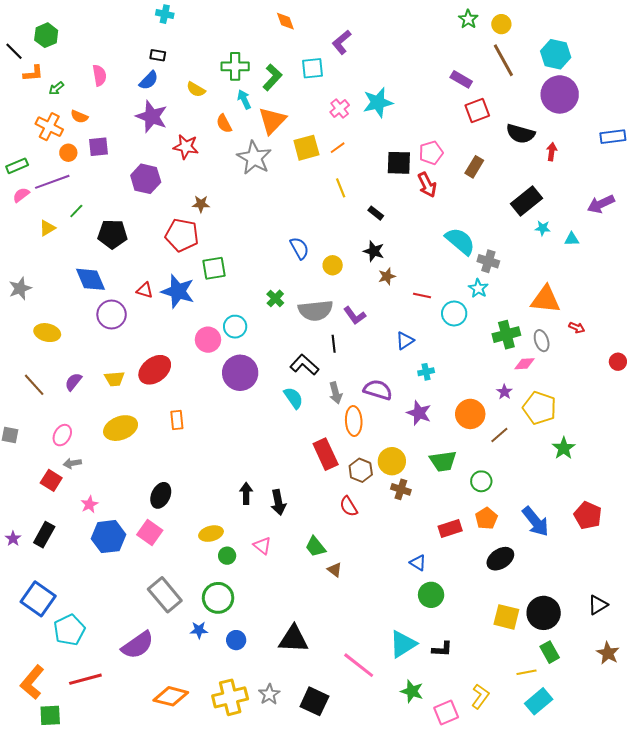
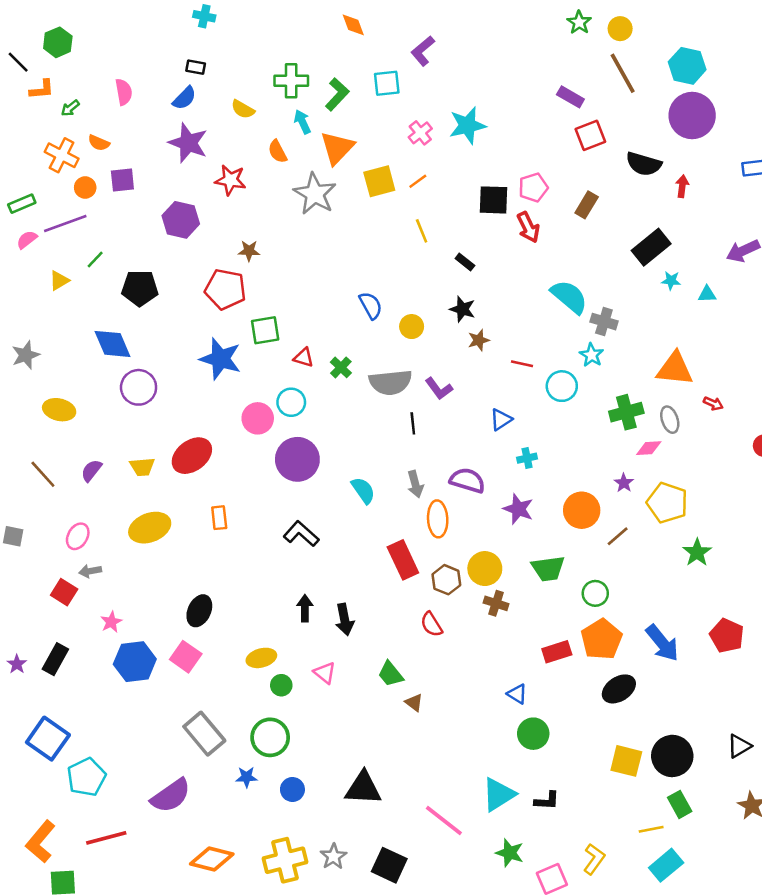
red triangle: (145, 290) -> (304, 358), moved
black L-shape: (304, 365) -> (301, 534), moved
orange pentagon: (486, 518) -> (601, 639), size x1.5

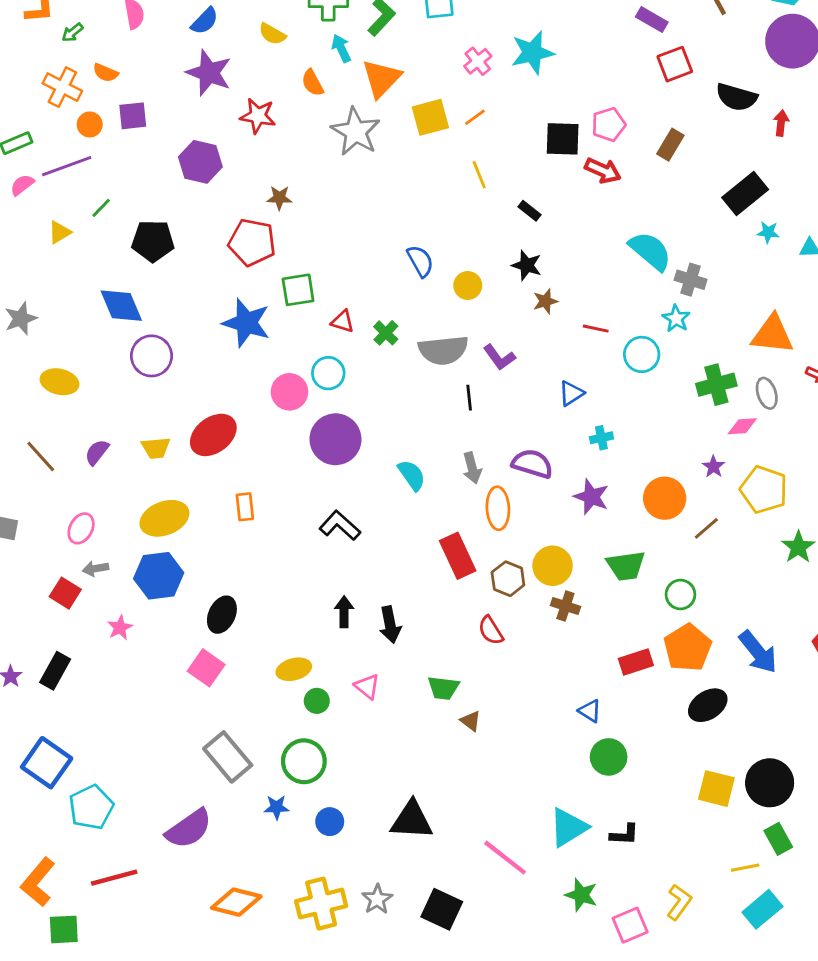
red arrow: (528, 227) -> (603, 170), turned -40
blue hexagon: (135, 662) -> (159, 576), moved
green trapezoid: (390, 674) -> (443, 688), turned -44

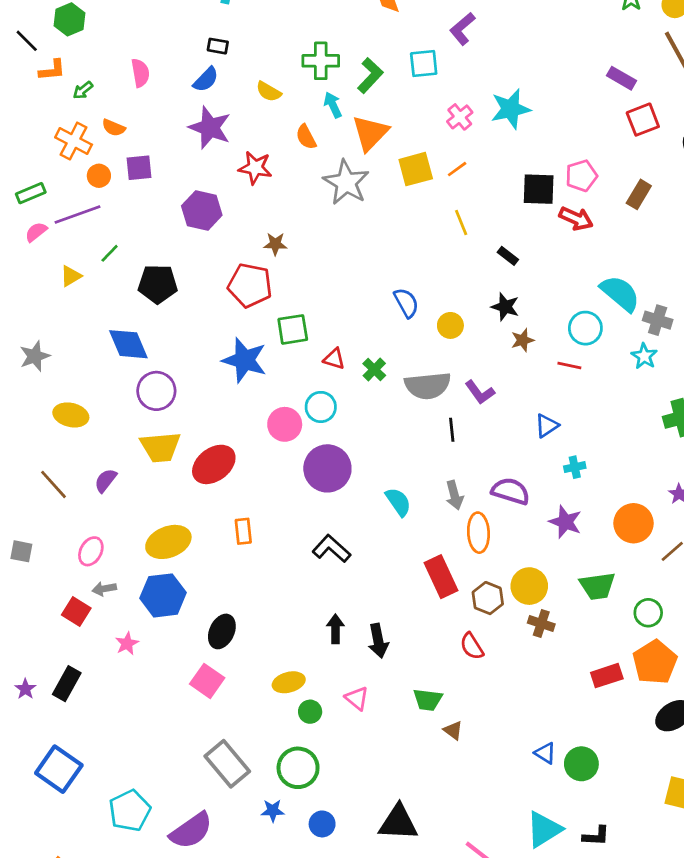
cyan circle: (642, 354) -> (585, 328), moved
yellow trapezoid: (156, 448) -> (160, 447), moved, size x1.5
blue triangle: (590, 711) -> (545, 753), moved
cyan pentagon: (91, 807) -> (130, 811), moved

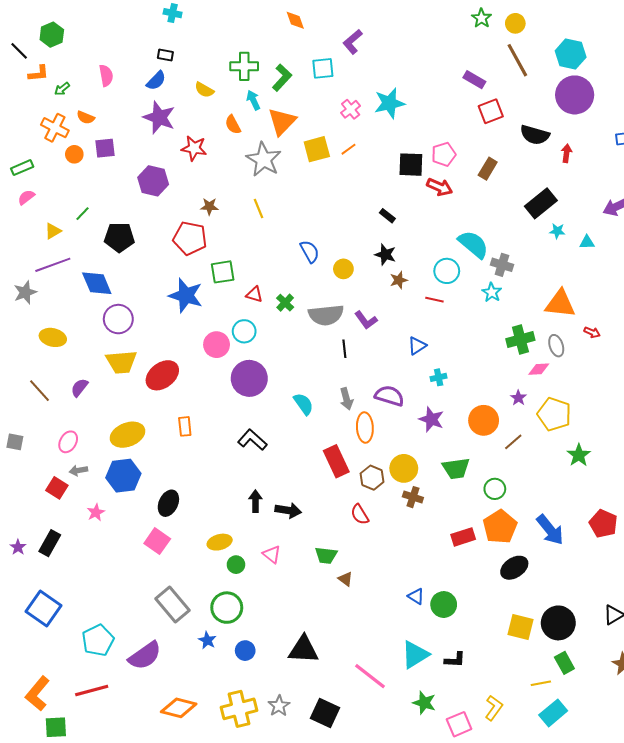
purple line: (78, 215) -> (53, 265), moved
yellow line: (461, 223) -> (258, 209), moved
black arrow: (378, 641) -> (288, 510), turned -70
blue star: (273, 811) -> (207, 640), turned 30

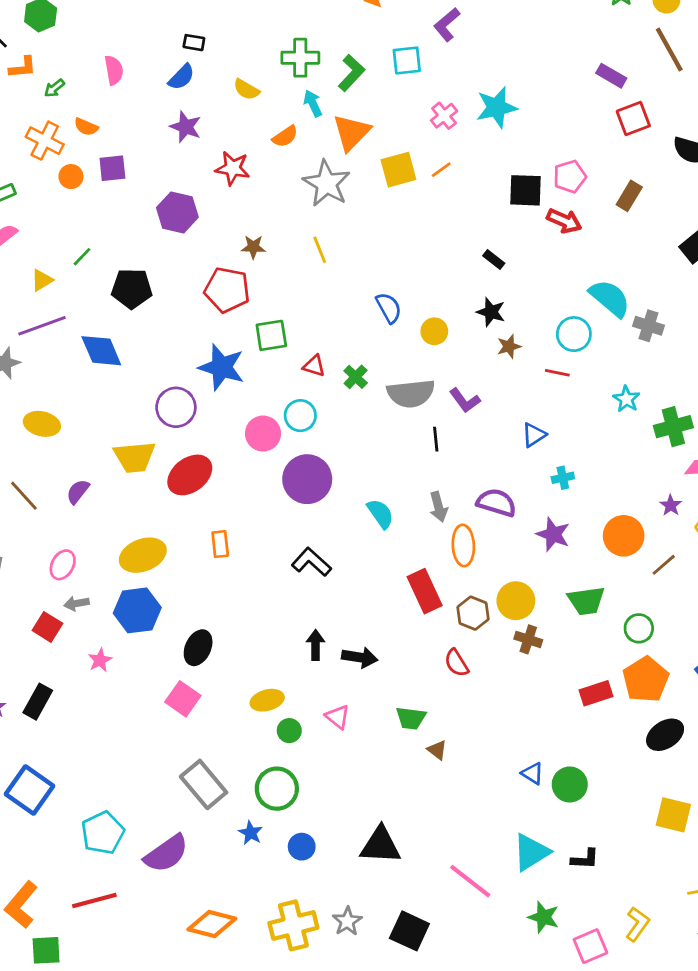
purple star: (159, 117) -> (186, 127), size x0.7
orange semicircle: (233, 125) -> (285, 136), turned -96
cyan star: (492, 292) -> (626, 399), moved
purple circle: (118, 319) -> (176, 407), moved

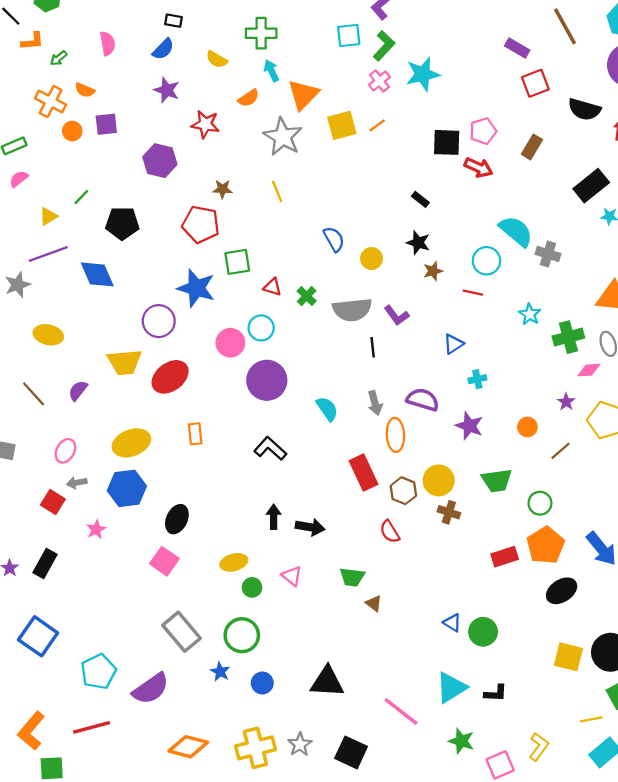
green L-shape: (351, 73) -> (384, 46), moved
orange circle: (624, 536) -> (527, 427), size x0.6

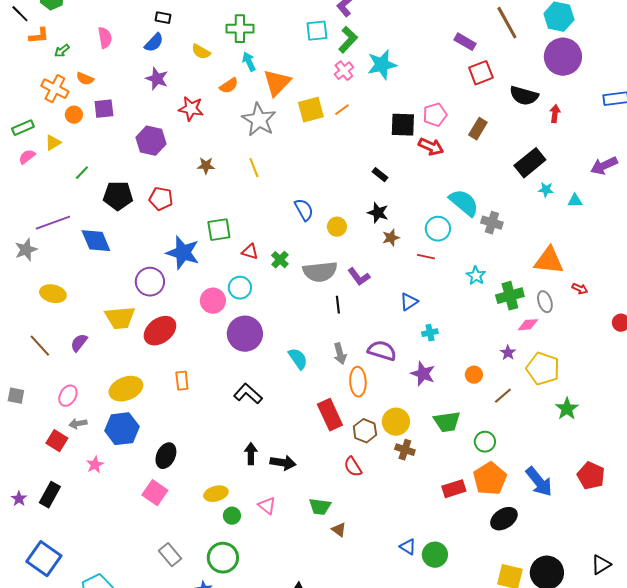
yellow triangle: (48, 216) -> (53, 143), moved
red pentagon: (201, 224) -> (161, 199), moved, size x0.7
gray rectangle: (181, 632) -> (170, 555), size x0.7

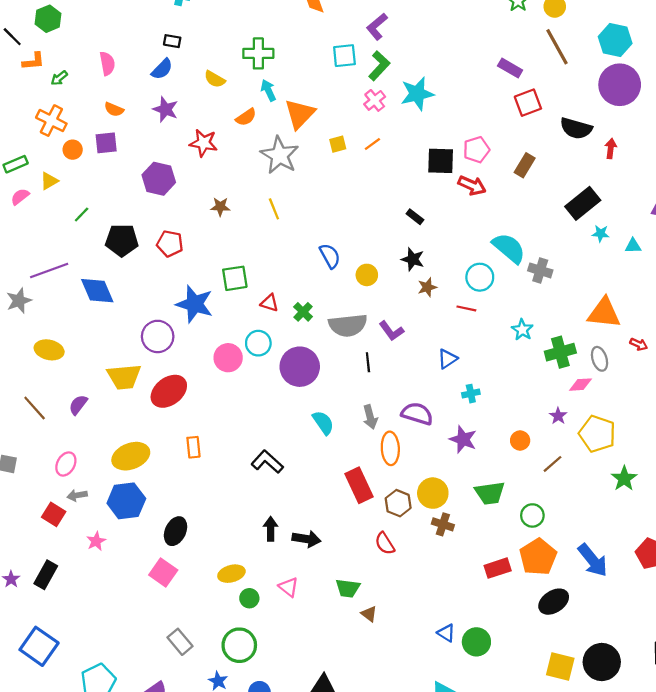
orange semicircle: (85, 79) -> (114, 109), moved
yellow square: (311, 110) -> (338, 144), size x0.6
purple circle: (245, 334) -> (300, 367), moved

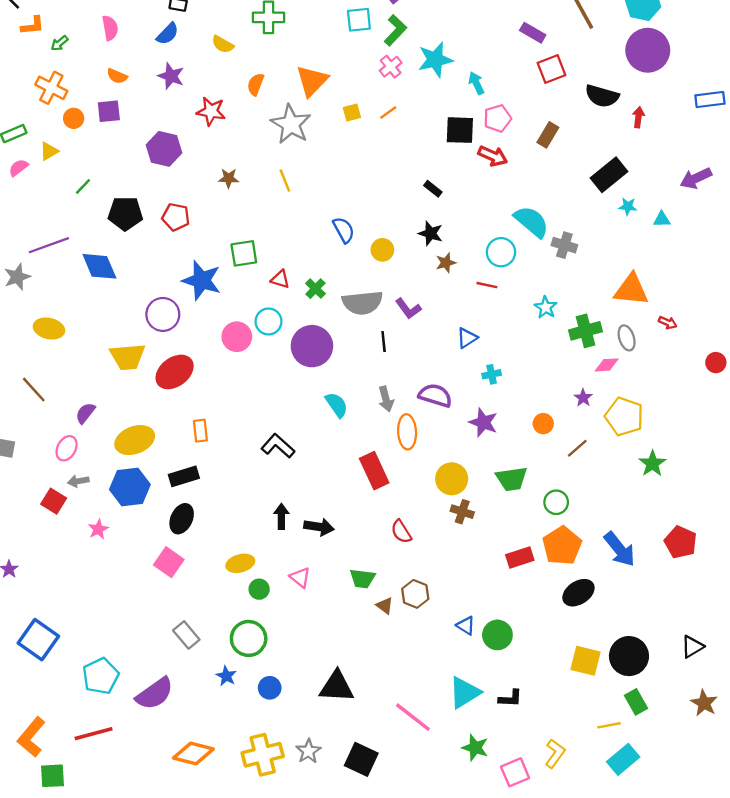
cyan arrow: (268, 90) -> (476, 83), moved
orange semicircle: (246, 117) -> (256, 84), turned 145
purple semicircle: (78, 405) -> (85, 413), moved
brown hexagon: (398, 503) -> (415, 594), moved
black rectangle: (46, 575) -> (184, 476), moved, turned 44

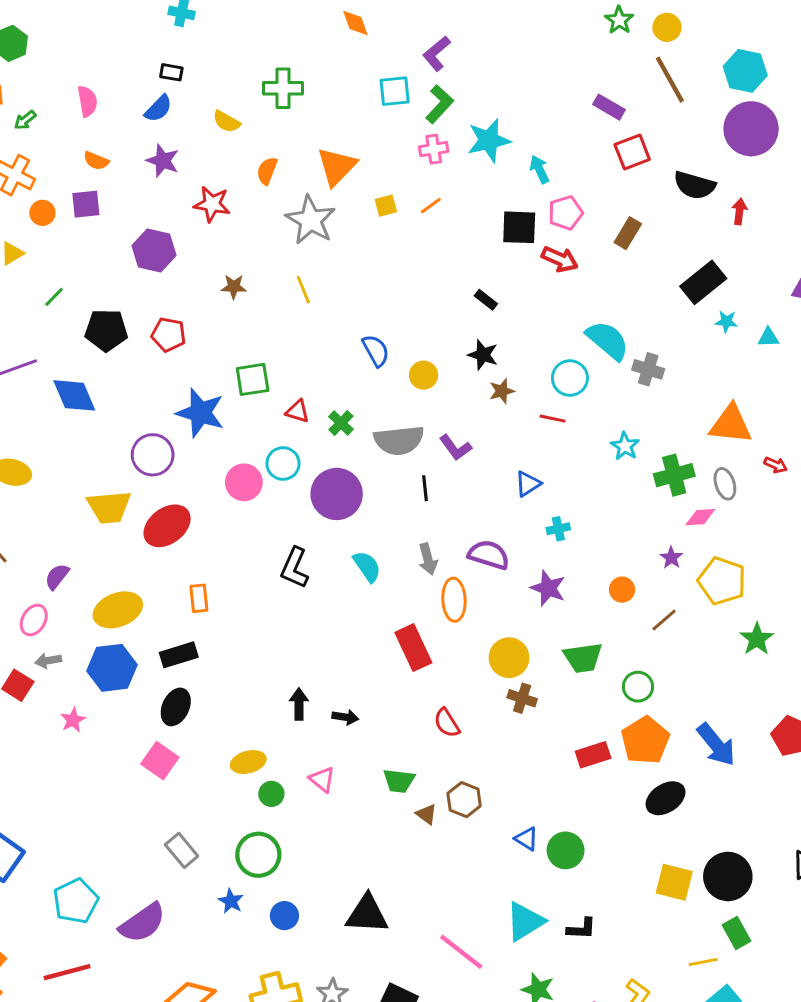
pink cross: (391, 67) -> (434, 149), turned 30
black L-shape: (278, 446) -> (295, 568), moved, turned -108
black arrow: (319, 527) -> (345, 717), size x0.7

